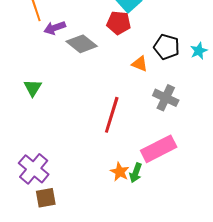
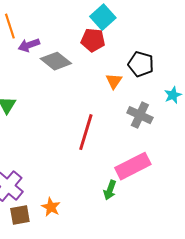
cyan star: (199, 51) -> (173, 95), moved
orange triangle: (140, 64) -> (114, 81), turned 42
orange star: (120, 172) -> (51, 207), moved

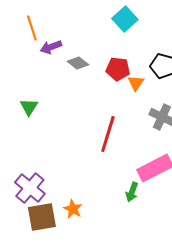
red pentagon: (93, 40) -> (118, 69), moved
gray diamond: (56, 61) -> (78, 63), size x0.7
brown square: (20, 215) -> (42, 217), size x1.4

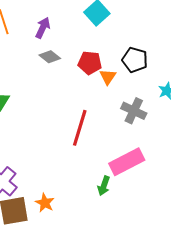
purple arrow: (51, 47) -> (43, 28), moved, turned 135

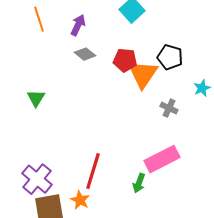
orange triangle: (108, 77) -> (143, 74), size x1.8
gray cross: (134, 111) -> (169, 108), size x0.7
red line: (80, 128) -> (93, 171), moved

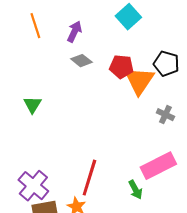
green arrow: (139, 183) -> (135, 190), turned -48

